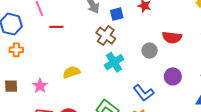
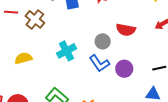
brown cross: (106, 36) -> (35, 19), moved
blue L-shape: (144, 93) -> (99, 63), moved

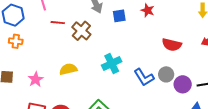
gray circle: (103, 41) -> (166, 74), moved
purple circle: (124, 69) -> (183, 84), moved

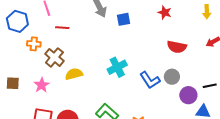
red star: (148, 10) -> (165, 12), moved
brown cross: (81, 31) -> (54, 57), moved
orange cross: (16, 41) -> (34, 44), moved
purple circle: (183, 84) -> (188, 95), moved

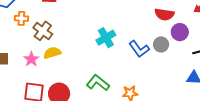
yellow semicircle: (74, 74) -> (52, 53), moved
purple circle: (188, 95) -> (180, 32), moved

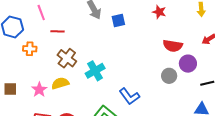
brown cross: (43, 31) -> (67, 58), moved
cyan cross: (106, 38) -> (95, 71), moved
blue L-shape: (139, 49) -> (129, 96), moved

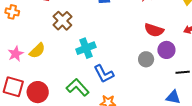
brown cross: (67, 58) -> (62, 21), moved
cyan cross: (95, 71) -> (86, 48), moved
yellow semicircle: (60, 83) -> (37, 51), turned 144

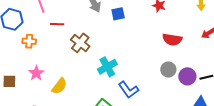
purple circle: (166, 50) -> (187, 76), moved
yellow semicircle: (37, 51) -> (59, 86), moved
pink star: (16, 54) -> (36, 73), moved

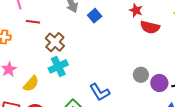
blue square: (118, 14) -> (95, 16), turned -32
red semicircle: (172, 39) -> (150, 27), moved
cyan cross: (107, 67) -> (58, 66), moved

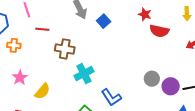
brown cross: (55, 42) -> (65, 49), turned -30
cyan cross: (58, 66) -> (84, 74), moved

